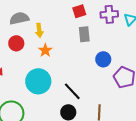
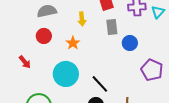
yellow arrow: (39, 30) -> (82, 19), moved
blue circle: (103, 59) -> (130, 43), moved

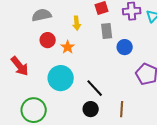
red circle: (44, 36) -> (48, 40), moved
red arrow: (25, 62) -> (20, 66), size x1.5

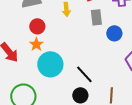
orange star: (68, 47) -> (36, 44), moved

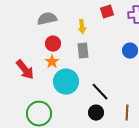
gray rectangle: (96, 17) -> (83, 51), moved

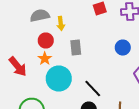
yellow arrow: (82, 27) -> (61, 24), moved

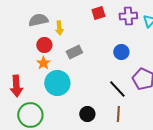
gray rectangle: (76, 48) -> (74, 52), turned 70
red arrow: (18, 66) -> (16, 86), moved, turned 35
black line: (93, 88) -> (117, 89), moved

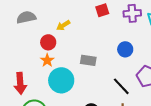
gray semicircle: (38, 20) -> (26, 17), moved
yellow arrow: (59, 28) -> (63, 25), turned 64
gray rectangle: (74, 52) -> (88, 60), moved, turned 35

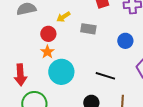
gray rectangle: (88, 60) -> (88, 29), moved
black line: (121, 86) -> (105, 76), moved, turned -30

